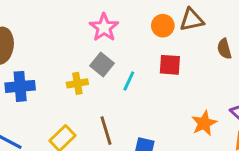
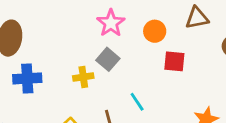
orange circle: (163, 26) -> (155, 31), moved
cyan line: (129, 81) -> (137, 102), moved, turned -60

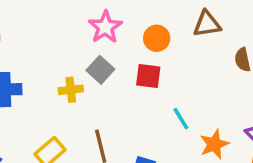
red square: (174, 61) -> (148, 76), moved
cyan line: (137, 102) -> (181, 119), moved

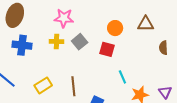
pink star: (105, 27) -> (64, 18), moved, turned 30
yellow cross: (71, 90) -> (57, 41), moved

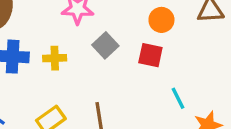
yellow cross: (57, 41) -> (55, 58), moved

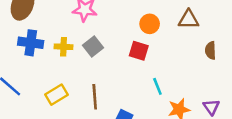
gray square: (105, 45) -> (93, 46), moved

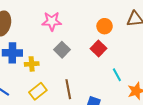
yellow cross: (64, 47) -> (32, 64), moved
red square: (139, 51) -> (99, 48), turned 35

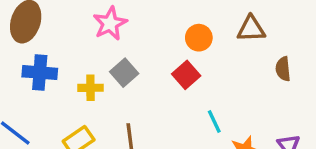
pink star: (52, 21) -> (110, 23), turned -30
yellow cross: (32, 64) -> (90, 88), moved

